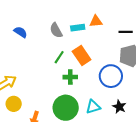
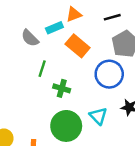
orange rectangle: (82, 55) -> (78, 46), moved
green cross: (70, 77) -> (62, 88), turned 32
cyan triangle: (93, 107) -> (98, 116), turned -42

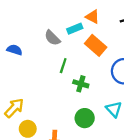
orange triangle: (74, 14) -> (92, 17), turned 48
green circle: (66, 126) -> (85, 118), size x0.7

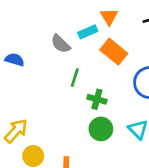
orange triangle: (92, 17) -> (109, 17), turned 32
green circle: (85, 118) -> (101, 129), moved

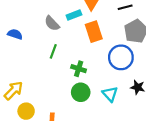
orange rectangle: (114, 52) -> (94, 32), turned 30
green line: (75, 78) -> (53, 51), moved

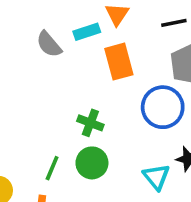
green line: (53, 51) -> (52, 168), moved
cyan triangle: (110, 94) -> (156, 177), moved

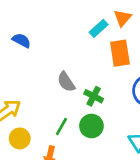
cyan rectangle: (87, 32) -> (99, 28), turned -30
gray semicircle: (49, 44) -> (66, 82), moved

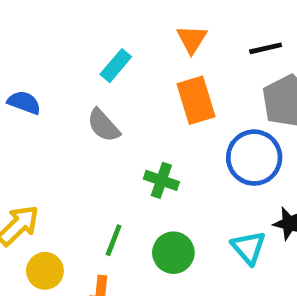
cyan rectangle: (99, 28) -> (116, 66), moved
gray semicircle: (66, 82) -> (103, 125), moved
green circle: (91, 126) -> (173, 253), moved

